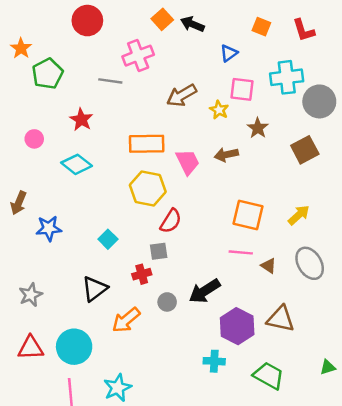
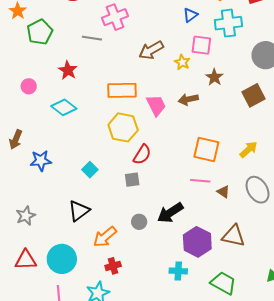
cyan cross: (287, 77) -> (228, 23), moved
red cross: (142, 274) -> (113, 266), moved

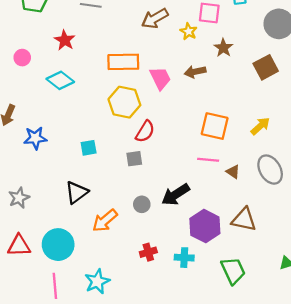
cyan square: (90, 170) -> (89, 148), turned 35
red cross: (113, 266) -> (148, 252), moved
green trapezoid: (223, 283) -> (233, 271), turned 36

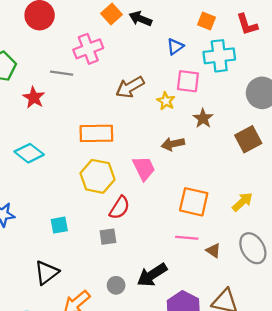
red star: (65, 40) -> (34, 98), moved
pink trapezoid: (160, 78) -> (144, 168), moved

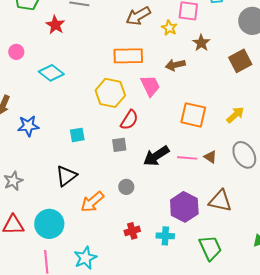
orange rectangle: (96, 133) -> (128, 56), moved
pink line: (187, 238) -> (187, 158), moved
black arrow: (152, 275) -> (156, 156), moved

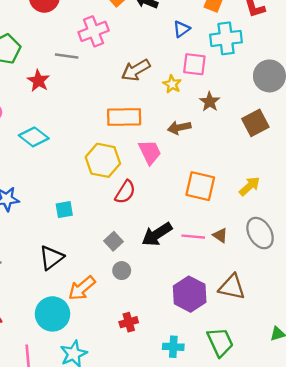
gray square: (119, 145) -> (113, 241), moved, turned -35
cyan circle: (49, 224) -> (53, 314), moved
cyan cross: (165, 236) -> (173, 347), moved

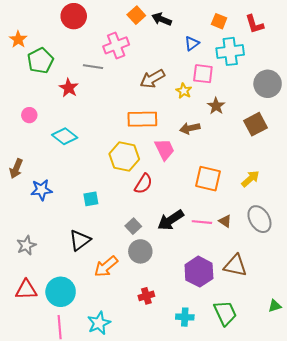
gray circle: (122, 271) -> (140, 251), size x1.5
cyan circle: (53, 314) -> (61, 292), moved

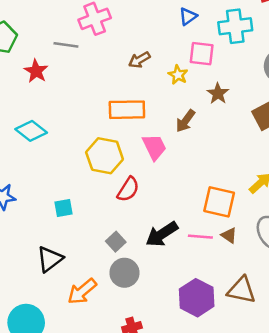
brown arrow: (152, 79) -> (139, 60), size x0.7
brown arrow: (190, 128) -> (185, 121), turned -42
orange square: (208, 179) -> (219, 202), moved

